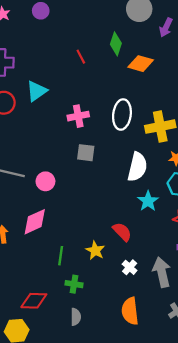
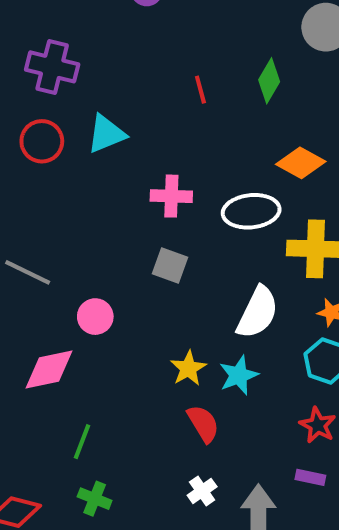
orange diamond: (141, 64) -> (301, 163), moved
white ellipse: (122, 114) -> (251, 211), turned 64
pink circle: (45, 181) -> (95, 317), moved
cyan star: (148, 201) -> (239, 375), moved
yellow star: (95, 250) -> (188, 368), moved

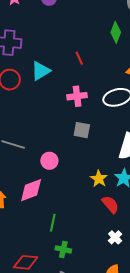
red line: (200, 90) -> (79, 58), moved

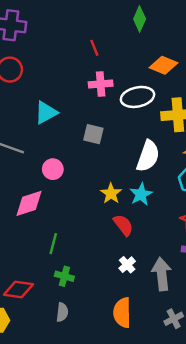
cyan triangle: (41, 71) -> (46, 113), moved
pink cross: (77, 96) -> (101, 84), moved

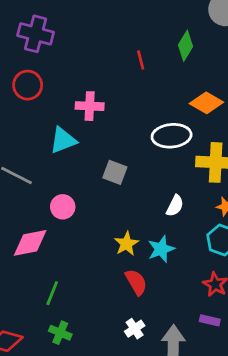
red line: (94, 48) -> (141, 60), moved
pink cross: (101, 84) -> (90, 106), moved
white semicircle: (148, 156) -> (175, 206), size x0.6

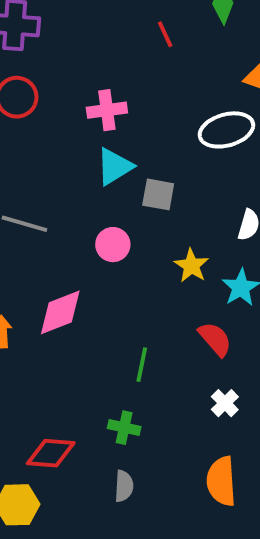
cyan triangle: (63, 140) -> (114, 166), moved
pink circle: (63, 207) -> (113, 245), moved
yellow star: (126, 244) -> (191, 266), moved
green line: (52, 293) -> (142, 365), moved

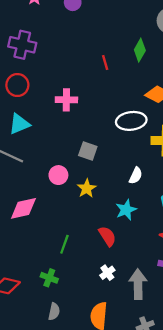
cyan triangle: (114, 166) -> (19, 124), moved
yellow star: (191, 266) -> (87, 188), moved
gray semicircle: (124, 486) -> (54, 312), moved

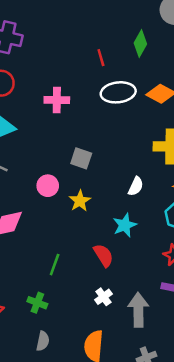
white ellipse: (131, 121) -> (118, 92), moved

